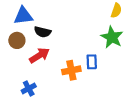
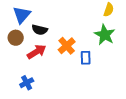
blue triangle: (23, 16) -> (22, 15), turned -42
orange cross: (71, 70) -> (67, 46), moved, turned -30

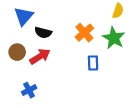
brown circle: (16, 38) -> (17, 52), moved
orange cross: (67, 46) -> (84, 33), moved

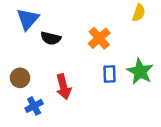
green star: (114, 38) -> (140, 71), moved
brown circle: (17, 52) -> (20, 78), moved
red arrow: (40, 56) -> (63, 87), moved, turned 108

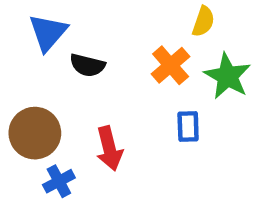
yellow semicircle: (139, 13) -> (203, 21), moved
green star: (140, 71) -> (227, 76), moved
brown circle: (20, 78) -> (35, 133), size x1.5

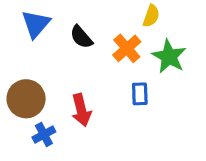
black semicircle: (87, 65) -> (81, 37), moved, turned 35

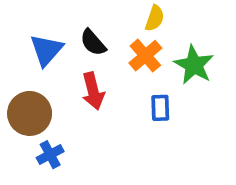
yellow semicircle: (151, 16) -> (155, 18), moved
blue triangle: (36, 24) -> (46, 50), moved
red arrow: (81, 110) -> (93, 91), moved

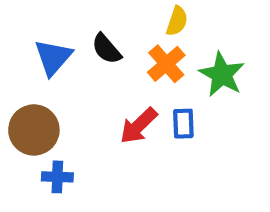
red arrow: (93, 91) -> (139, 126), moved, turned 60
blue cross: (50, 155) -> (57, 177), turned 30

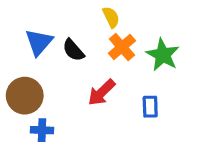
yellow semicircle: (177, 21) -> (111, 17), moved, turned -45
black semicircle: (106, 49) -> (73, 50), moved
blue rectangle: (183, 124) -> (150, 107), moved

